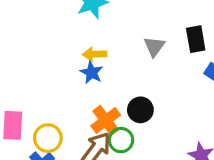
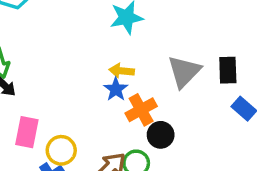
gray triangle: (154, 46) -> (184, 72), size x1.5
orange cross: (106, 120) -> (141, 110), moved

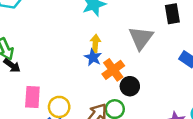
black rectangle: (228, 70) -> (172, 14), moved
yellow arrow: (122, 71) -> (95, 43), turned 96

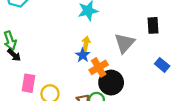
black circle: (130, 86) -> (111, 83), size x1.5

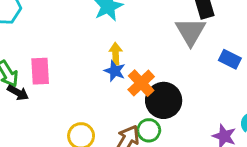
gray triangle: (125, 43) -> (191, 32), moved
pink rectangle: (28, 83) -> (40, 71), moved

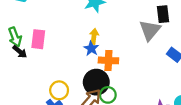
orange cross: (141, 83) -> (108, 60), turned 36
black circle: (164, 100) -> (96, 82), moved

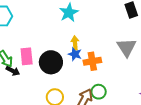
gray triangle: (150, 30) -> (127, 47), moved
black circle: (96, 82) -> (51, 62), moved

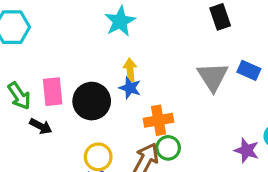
orange cross: (92, 61) -> (158, 120), moved
black arrow: (13, 71) -> (41, 126), moved

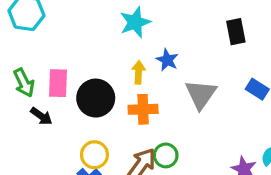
gray triangle: (213, 77) -> (201, 94), moved
blue star: (130, 88) -> (167, 60), moved
orange cross: (158, 120) -> (143, 109), moved

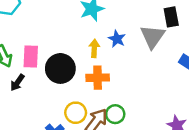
gray triangle: (201, 94) -> (153, 37), moved
black arrow: (41, 116) -> (17, 82), turned 90
yellow circle: (94, 155) -> (76, 113), moved

